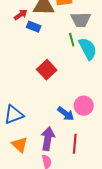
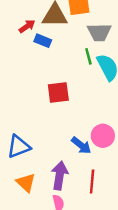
red square: (47, 70) -> (58, 92), turned 36

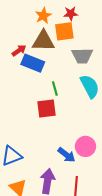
blue rectangle: (43, 41) -> (33, 63), size x1.5
green line: (88, 56) -> (55, 88), moved

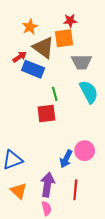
orange star: (43, 16) -> (30, 27), moved
brown triangle: (43, 41) -> (43, 48), turned 35
blue arrow: (66, 155) -> (66, 159), turned 78

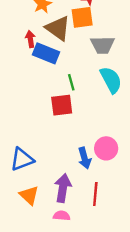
red arrow: (20, 57) -> (30, 39), turned -64
blue arrow: (66, 159) -> (84, 158), turned -42
pink semicircle: (46, 208) -> (62, 216), turned -72

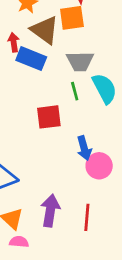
gray trapezoid: (103, 45) -> (80, 61), moved
green line: (71, 82) -> (75, 91), moved
blue arrow: (84, 158) -> (84, 148), moved
pink semicircle: (62, 216) -> (19, 242), moved

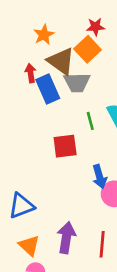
orange square: (72, 18) -> (88, 49), turned -35
blue rectangle: (31, 59) -> (48, 89), turned 44
gray trapezoid: (80, 61) -> (77, 82), moved

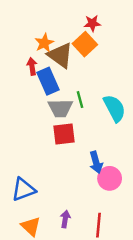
orange star: (44, 35) -> (44, 43), moved
gray trapezoid: (77, 82) -> (60, 108), moved
green line: (90, 121) -> (80, 100), moved
purple arrow: (66, 238) -> (65, 219), size x0.6

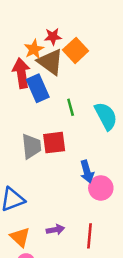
red star: (92, 23) -> (53, 37), moved
red arrow: (32, 66) -> (21, 73), size x1.6
gray trapezoid: (60, 108) -> (31, 146), moved, turned -95
purple arrow: (65, 219) -> (55, 230), turned 70

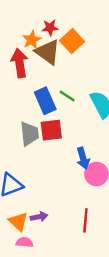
blue rectangle: (38, 88) -> (45, 101), moved
green line: (71, 107) -> (67, 96), turned -42
purple arrow: (55, 230) -> (39, 217), moved

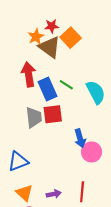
red arrow: (20, 63) -> (29, 74), moved
purple arrow: (39, 217) -> (54, 194), moved

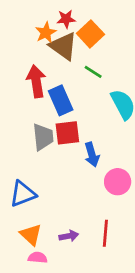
green line: (66, 85) -> (93, 72), moved
blue arrow: (80, 138) -> (92, 155), moved

